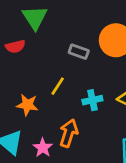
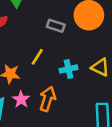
pink star: (43, 148) -> (21, 99), moved

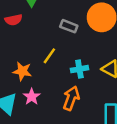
orange arrow: (48, 99) -> (71, 98), moved

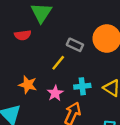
yellow line: (49, 56) -> (58, 63), moved
pink star: (32, 97) -> (55, 93), moved

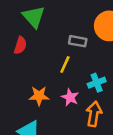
red semicircle: (23, 35) -> (20, 45), turned -49

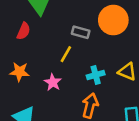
orange star: (39, 96) -> (19, 72), moved
pink star: (70, 97) -> (53, 82), moved

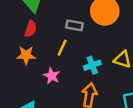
red semicircle: (24, 31) -> (31, 29), moved
orange star: (19, 72) -> (26, 55), moved

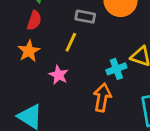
orange star: (26, 55) -> (29, 51), turned -30
cyan cross: (92, 65) -> (116, 69), moved

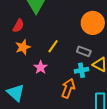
gray rectangle: (85, 17) -> (84, 51), moved
red semicircle: (34, 20) -> (18, 26), moved

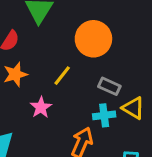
orange circle: (93, 23) -> (93, 39), moved

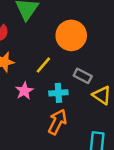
cyan cross: (104, 115) -> (58, 93), moved

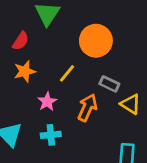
cyan cross: (58, 93) -> (51, 135), moved
orange arrow: (57, 122) -> (87, 108), moved

